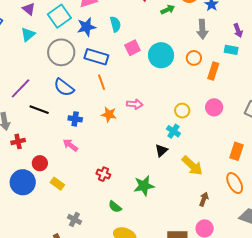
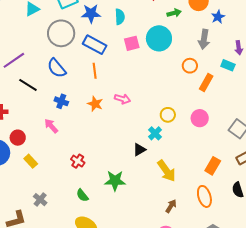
cyan circle: (161, 55) -> (159, 38), moved

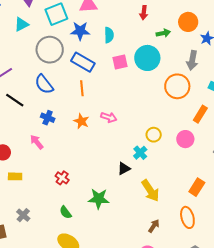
orange circle: (190, 66) -> (177, 86), size x1.6
orange rectangle: (206, 82) -> (200, 114), moved
yellow rectangle: (31, 161) -> (15, 176), turned -48

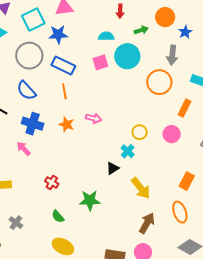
cyan semicircle: (109, 35) -> (106, 36), moved, turned -84
blue cross: (48, 118) -> (33, 124), size x1.5
brown arrow: (154, 226) -> (147, 223), size x1.5

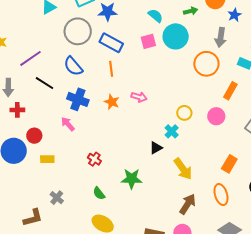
cyan semicircle: (106, 36) -> (155, 16), turned 35

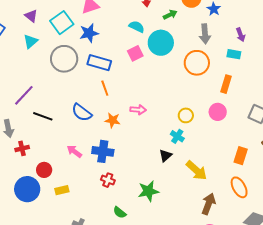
blue semicircle: (73, 66) -> (82, 113), moved
blue cross: (78, 99) -> (103, 151), moved

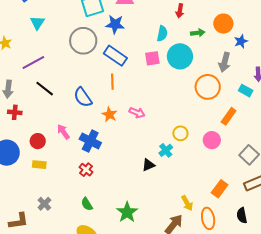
cyan semicircle: (137, 27) -> (162, 33), turned 56
cyan triangle: (31, 41) -> (37, 23), moved, turned -35
red circle: (44, 170) -> (38, 141), moved
yellow arrow: (197, 170) -> (187, 203), moved, size x0.7
green star: (148, 191) -> (127, 212), moved, turned 30

